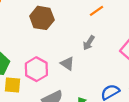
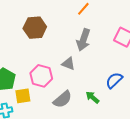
gray arrow: (89, 43) -> (83, 40), size x1.5

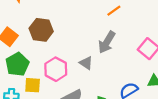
brown hexagon: (35, 28) -> (41, 30), moved

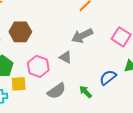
gray arrow: (107, 42) -> (82, 36), turned 40

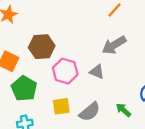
pink hexagon: (38, 66) -> (65, 71), moved
yellow square: (19, 84) -> (61, 106), moved

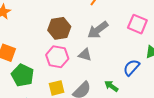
brown hexagon: (42, 47) -> (59, 28), moved

